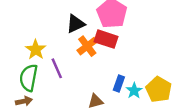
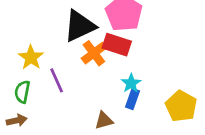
black triangle: (76, 24) -> (80, 26), size x1.4
green semicircle: (29, 78) -> (22, 92), size x0.7
cyan star: (134, 91) -> (131, 83), moved

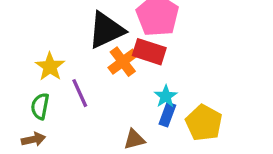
yellow pentagon: (181, 106) -> (204, 123), moved

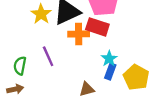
orange cross: (123, 62) -> (79, 34), turned 36
yellow star: (50, 67) -> (41, 14), moved

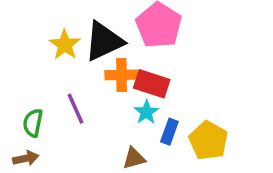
red rectangle: (97, 27) -> (152, 84), moved
cyan star: (109, 59) -> (146, 112), moved

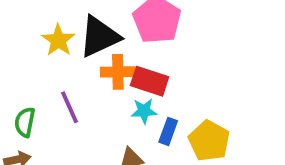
cyan star: (146, 112) -> (144, 111), turned 30

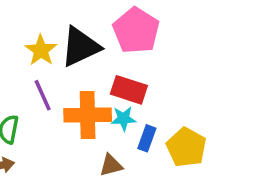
orange cross: (118, 72) -> (88, 115), moved, size x1.4
purple line: (70, 107) -> (43, 95), moved

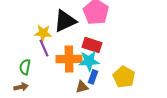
yellow star: (41, 50) -> (43, 33), moved, turned -30
cyan star: (124, 119) -> (89, 61), size x1.5
blue rectangle: (147, 138) -> (93, 77), moved

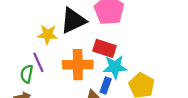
purple line: (44, 48) -> (38, 62), moved
cyan star: (89, 61) -> (115, 67), moved

